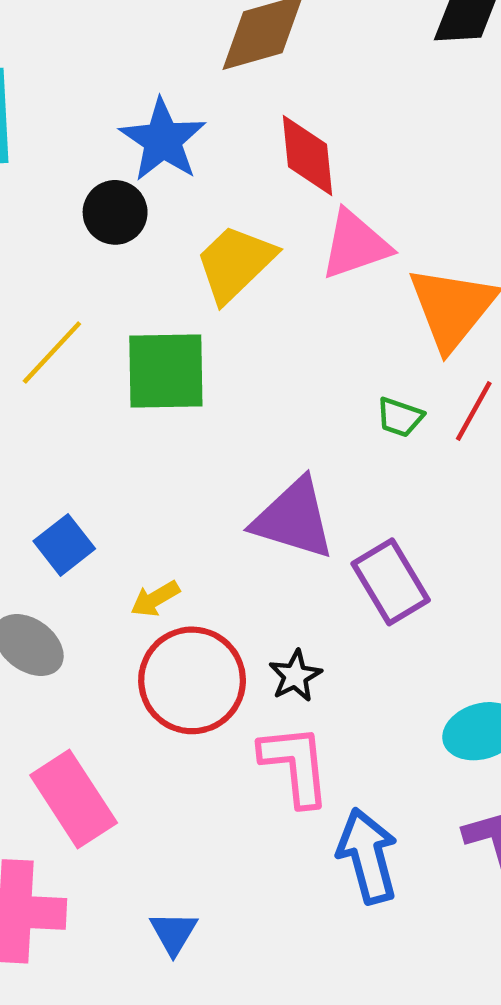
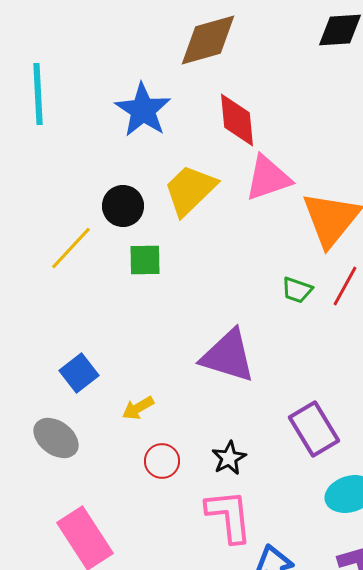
black circle: (115, 212) -> (123, 206), moved
green square: (166, 371) -> (145, 260), size x0.6
purple rectangle: (391, 582) -> (314, 429), moved
red circle: (192, 680) -> (162, 461), size x0.5

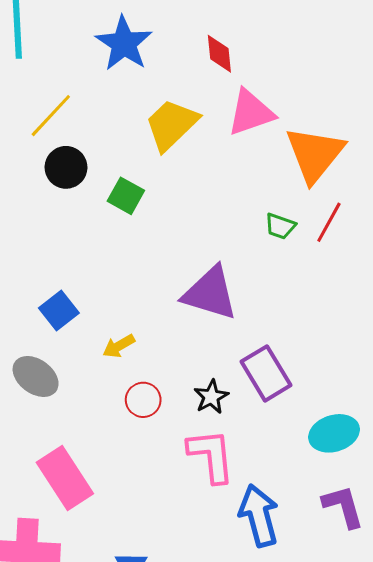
red diamond: (237, 120) -> (219, 54), size x0.7
black circle: (123, 206) -> (66, 167), moved
yellow line: (71, 248) -> (51, 116), moved
green square: (145, 260) -> (126, 196), turned 30
purple rectangle: (314, 429) -> (266, 373), moved

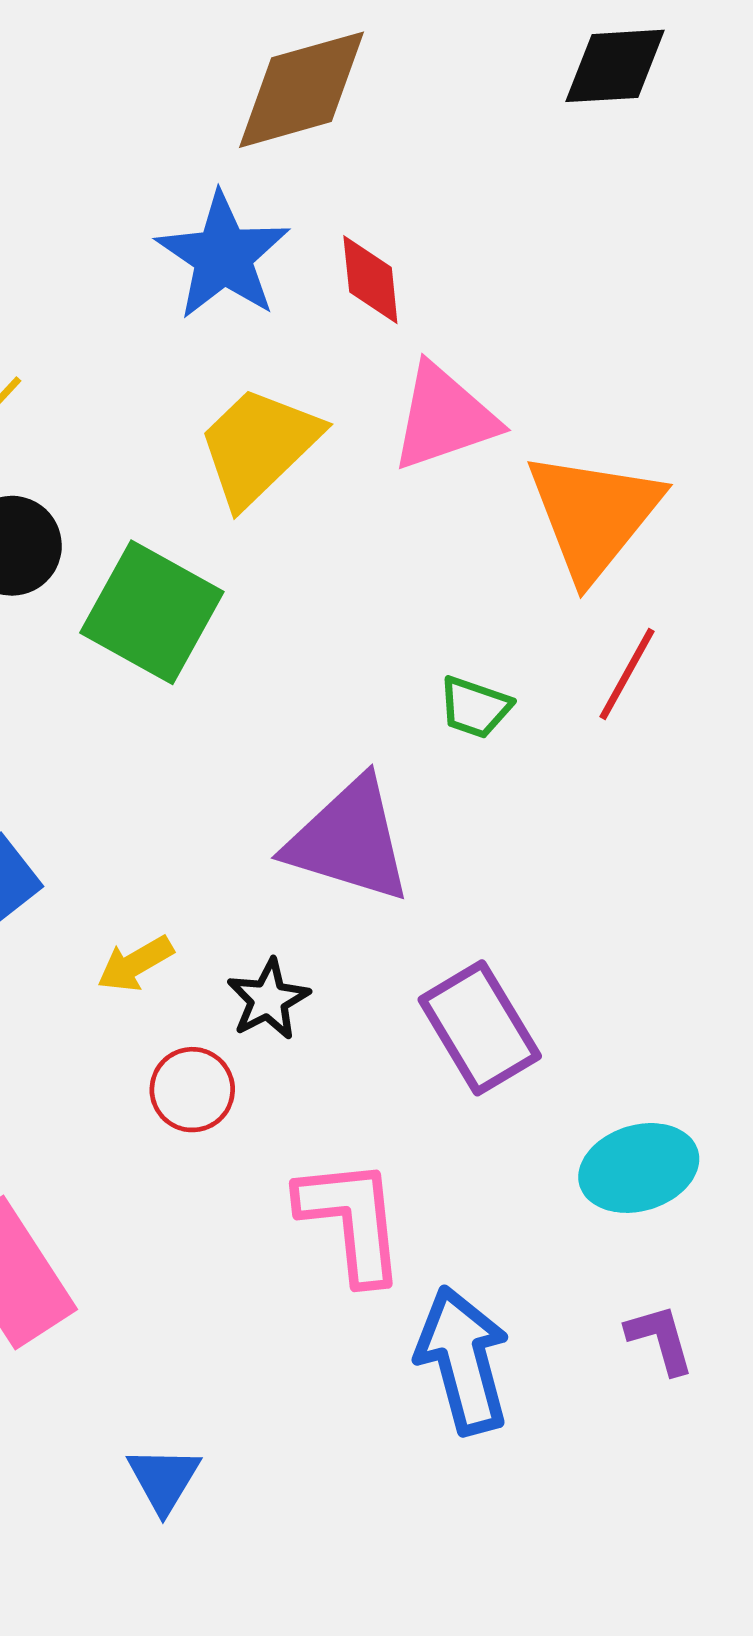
blue star: (124, 44) -> (223, 256), moved
green square: (126, 196) -> (152, 612), size x1.6
green trapezoid: (280, 226) -> (475, 707), moved
black star: (211, 397) -> (268, 999), moved
purple L-shape: (343, 506) -> (660, 1339), size x0.7

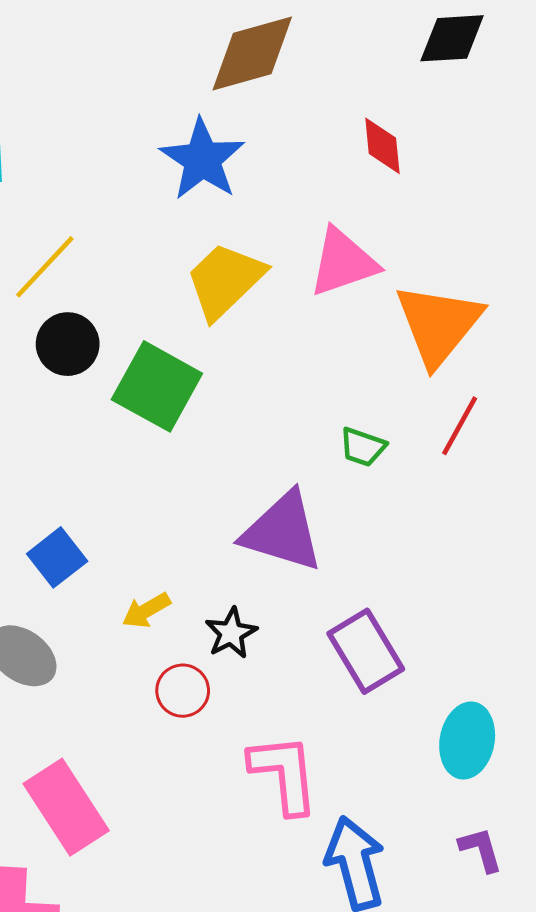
red diamond: (370, 280) -> (382, 146), moved
cyan ellipse: (639, 1168) -> (467, 741), turned -62

